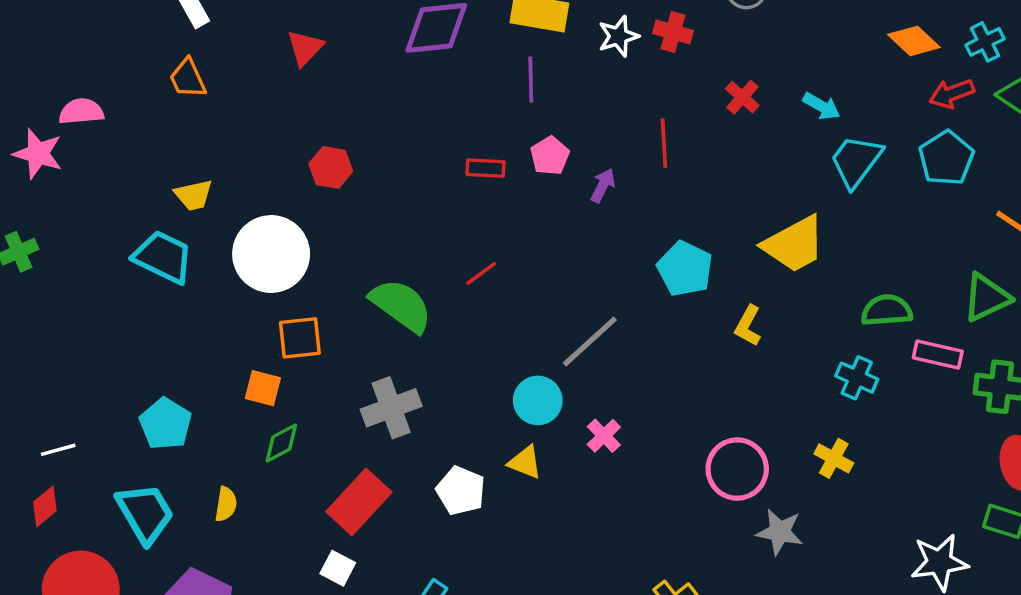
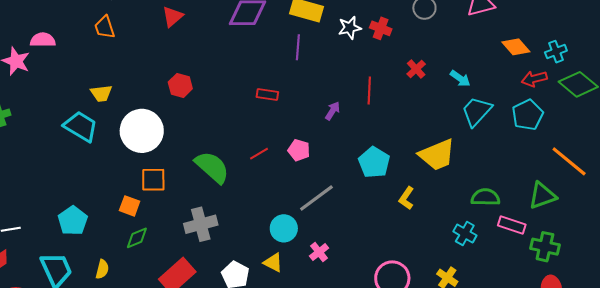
pink pentagon: (550, 156) -> (299, 150), moved, turned -30

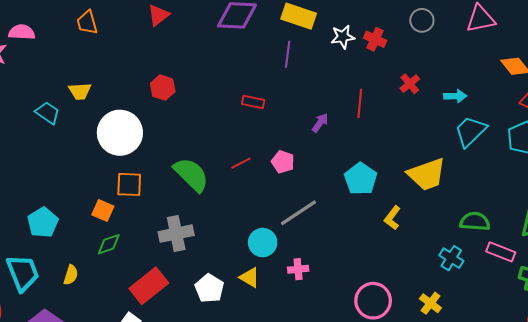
cyan arrow: (460, 79) -> (455, 96), turned -40
cyan trapezoid: (81, 126) -> (48, 113), moved, size x0.7
pink cross: (319, 252) -> (298, 269), turned 30

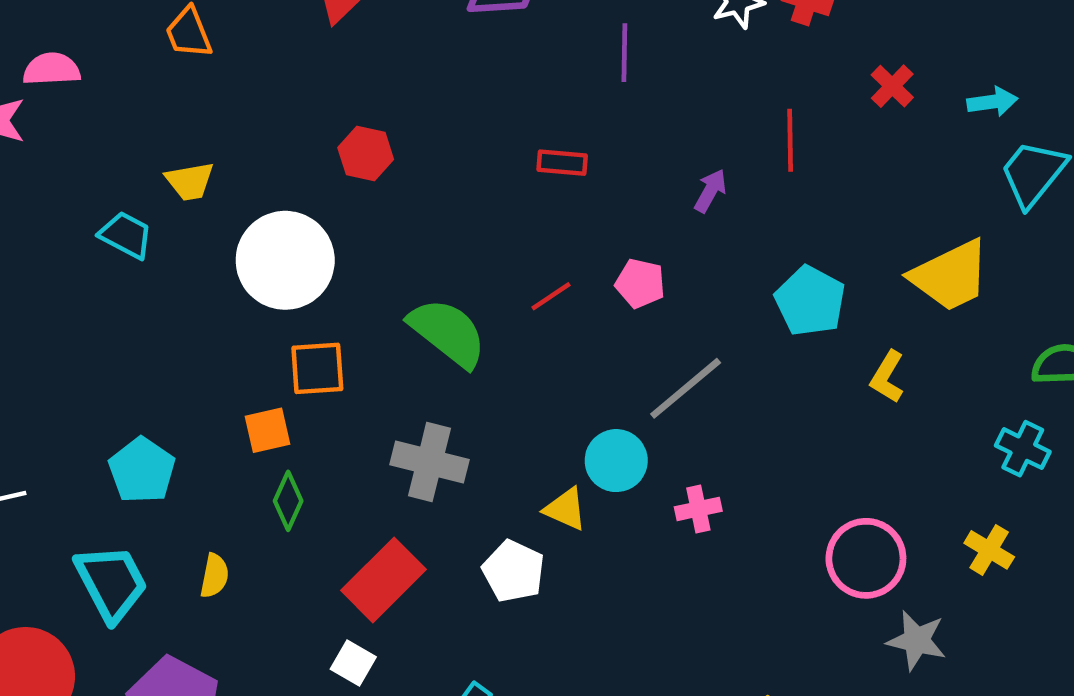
orange square: (103, 210) -> (268, 430), turned -30
gray cross: (176, 234) -> (429, 462), turned 32
green diamond: (109, 244) -> (288, 501), turned -40
yellow triangle: (250, 278) -> (565, 509), moved

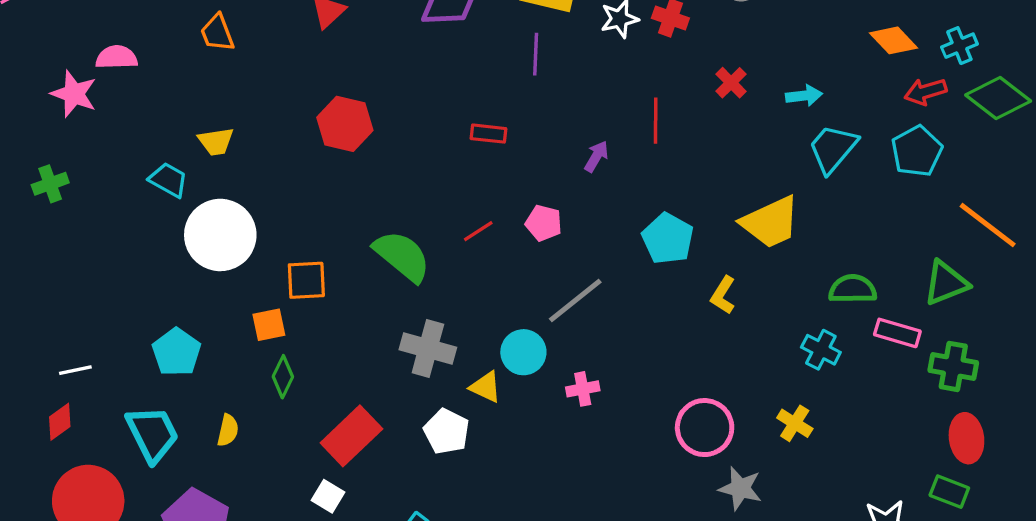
red hexagon: (366, 154) -> (345, 124), size x1.4
white circle: (285, 260) -> (220, 235), moved
gray cross: (429, 462) -> (428, 349), moved

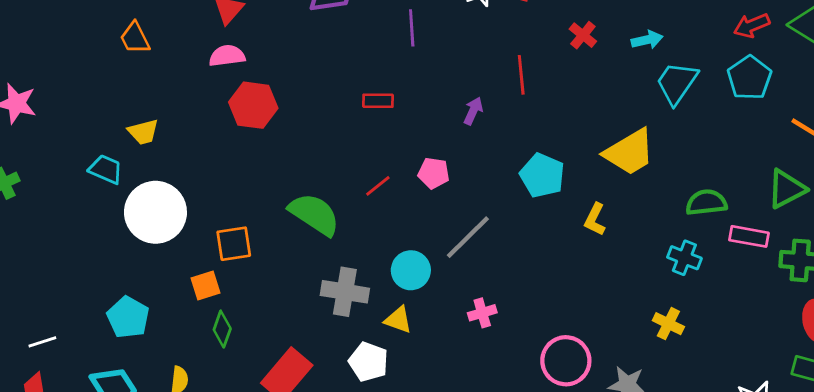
pink semicircle: (117, 57) -> (227, 56), moved
cyan circle: (523, 352) -> (411, 270), moved
pink circle: (705, 428) -> (566, 361), moved

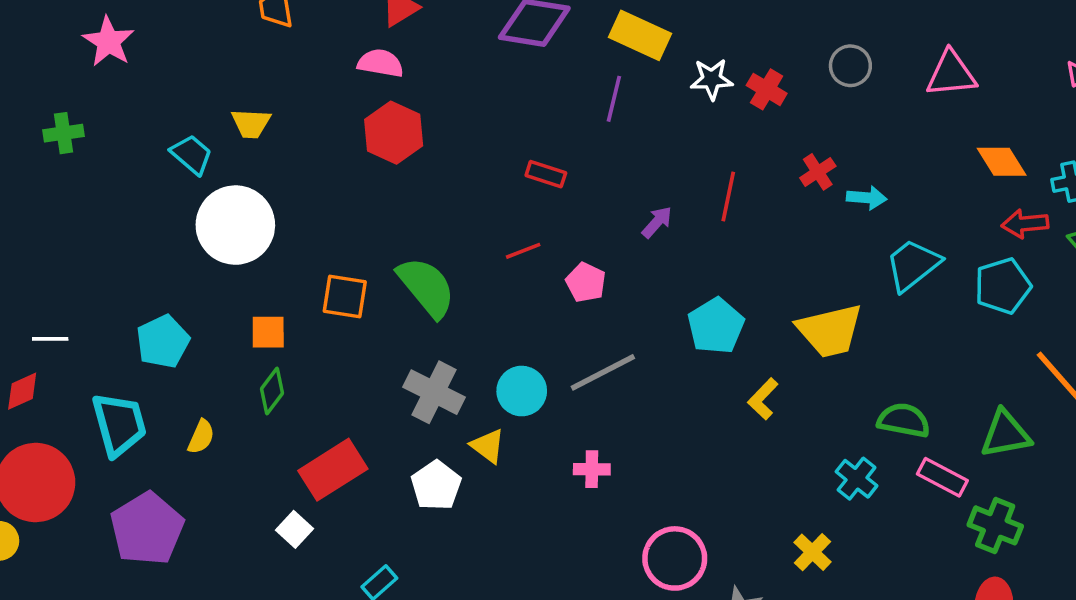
cyan arrow: (647, 40) -> (867, 198), moved
red line: (378, 186) -> (523, 251), moved
orange square: (234, 244) -> (345, 296), moved

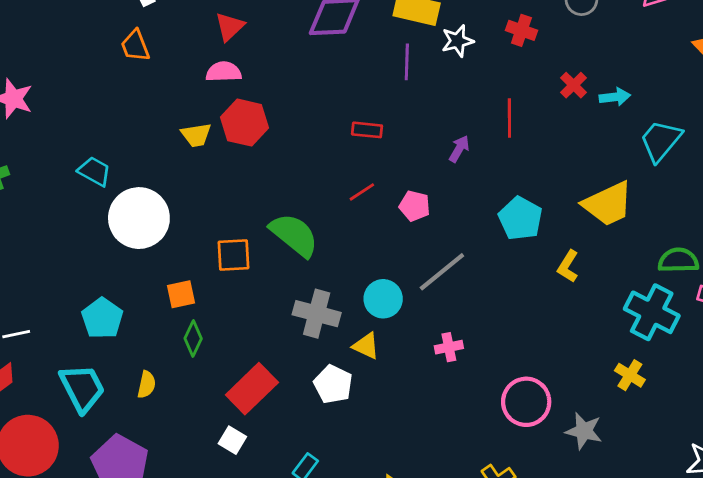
white star: (712, 79) -> (458, 41), moved
yellow trapezoid: (251, 124) -> (196, 135), moved
cyan cross: (857, 479) -> (652, 312), size x1.6

